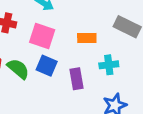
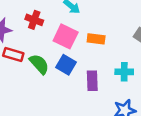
orange rectangle: (87, 38) -> (96, 39), moved

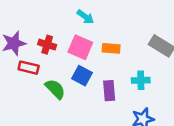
red cross: (34, 20) -> (47, 45), moved
green semicircle: (39, 64) -> (55, 89), moved

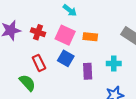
red rectangle: (29, 68) -> (39, 63), moved, turned 49
green semicircle: (55, 89) -> (27, 83), moved

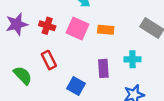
blue square: (66, 58) -> (76, 86), moved
green semicircle: (27, 83) -> (23, 75), moved

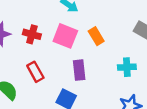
orange rectangle: (106, 30) -> (96, 36), turned 56
purple rectangle: (103, 68) -> (79, 70), moved

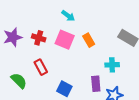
purple rectangle: (79, 70) -> (96, 84), moved

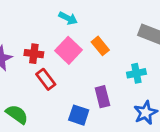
pink square: (65, 40) -> (68, 50), turned 30
red rectangle: (41, 67) -> (46, 79), moved
purple rectangle: (96, 84) -> (102, 97), moved

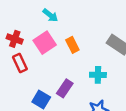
purple rectangle: (102, 97) -> (65, 88), turned 36

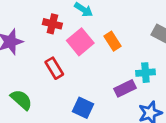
red cross: (15, 39) -> (52, 24), moved
purple rectangle: (65, 88) -> (125, 88), moved, turned 36

